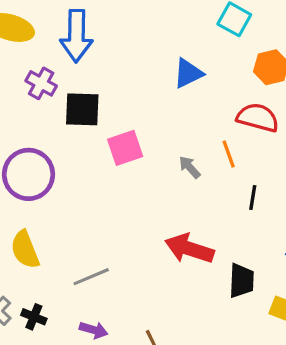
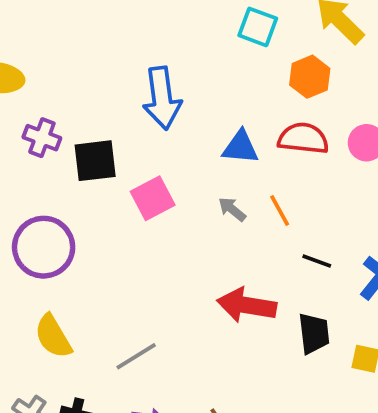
blue arrow: (76, 36) -> (162, 98), moved
blue triangle: (188, 73) -> (240, 147), moved, turned 40
orange line: (229, 154) -> (280, 211), moved
black line: (253, 197) -> (317, 261), moved, turned -70

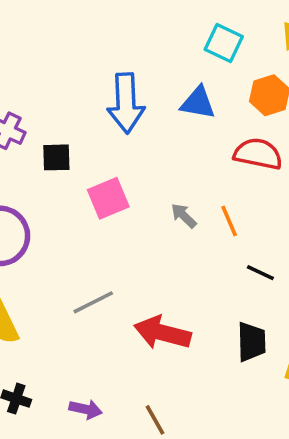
blue triangle: (240, 147) -> (198, 103), moved
black square: (95, 161) -> (56, 157), size x0.7
red arrow: (247, 305) -> (162, 333), moved
gray line: (136, 356) -> (93, 302), moved

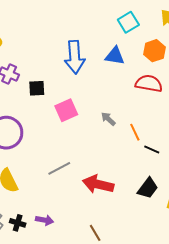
cyan square: (224, 43) -> (128, 22), turned 35
orange line: (229, 221) -> (135, 132), moved
black trapezoid: (251, 342) -> (148, 188), turned 40
purple arrow: (86, 409) -> (45, 220), moved

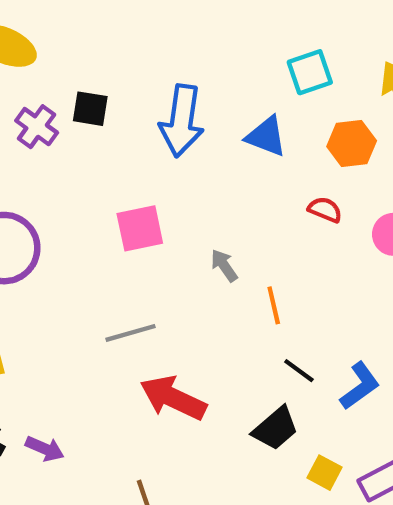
red semicircle: (149, 83) -> (325, 210), size x0.6
black square: (37, 88) -> (90, 109), moved
black line: (152, 150) -> (299, 371), moved
gray line: (59, 168) -> (131, 333), moved

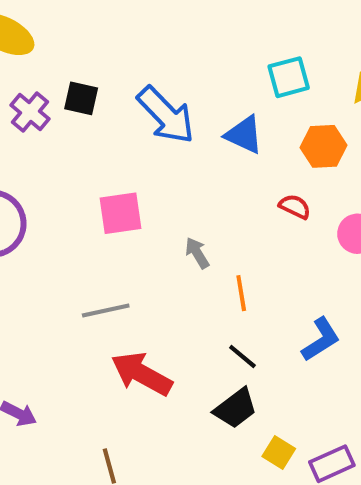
blue arrow: (182, 121) -> (166, 115), turned -56
black line: (299, 371) -> (242, 357), moved
blue L-shape: (360, 386) -> (321, 339), moved

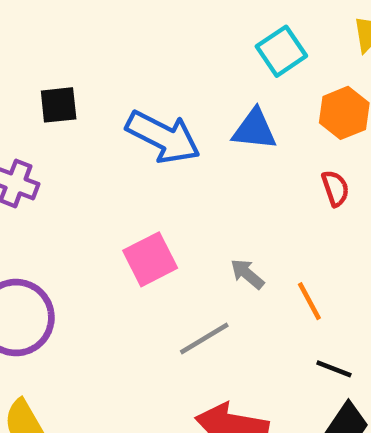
black square: (81, 98) -> (59, 105), moved
red semicircle: (295, 207) -> (335, 188), turned 64
gray line: (106, 310) -> (204, 339), moved

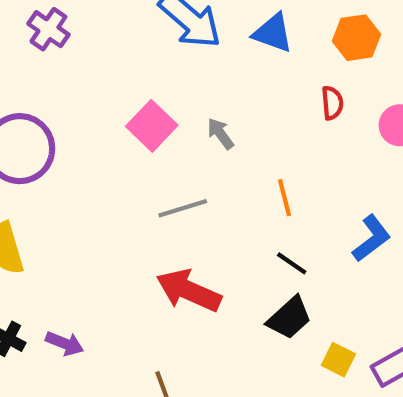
pink square: (150, 259) -> (152, 126), turned -33
gray arrow: (247, 274) -> (220, 134), moved

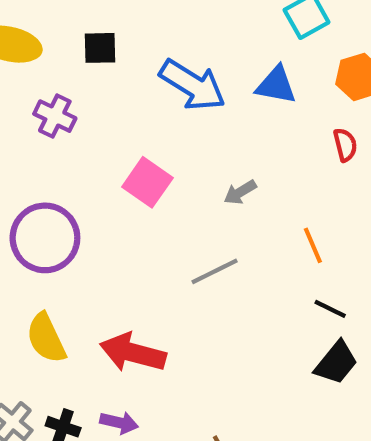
pink square: (152, 126) -> (147, 182), moved
gray arrow: (220, 134) -> (240, 192), turned -76
red arrow: (189, 291) -> (133, 353), moved

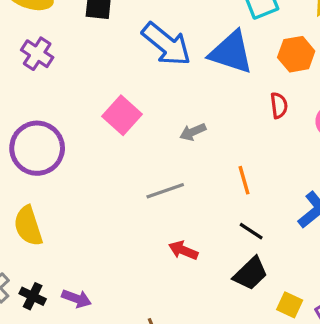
blue triangle: (276, 85) -> (231, 52), size x1.4
purple cross: (55, 116) -> (37, 54), moved
red arrow: (133, 353) -> (183, 250), moved, size x0.6

